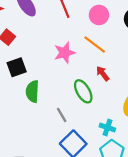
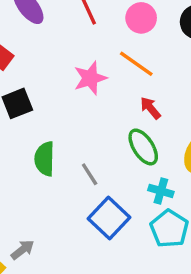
green semicircle: (32, 91) -> (45, 159), moved
green ellipse: (83, 91) -> (143, 147), moved

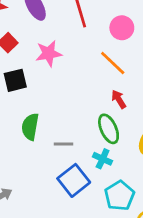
pink star: (90, 78) -> (49, 53), moved
gray line: (90, 174) -> (64, 144), turned -66
cyan cross: (161, 191) -> (103, 159), moved

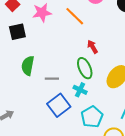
orange line: (113, 63) -> (75, 16), moved

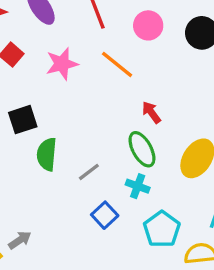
black square: (17, 32) -> (23, 120), moved
gray line: (52, 79) -> (89, 172), turned -32
blue square: (59, 105) -> (105, 215), size x0.7

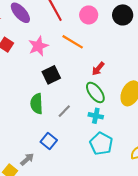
red arrow: (151, 112) -> (98, 69), turned -96
black square: (23, 120) -> (51, 75), moved
blue square: (105, 215) -> (49, 141), moved
cyan pentagon: (162, 229) -> (101, 144), moved

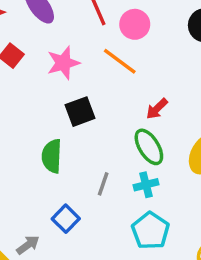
pink circle: (89, 15) -> (135, 24), moved
gray line: (64, 111) -> (103, 184), moved, turned -32
cyan cross: (96, 116) -> (146, 185), turned -32

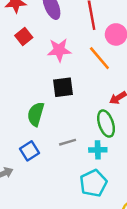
gray line: (103, 184) -> (68, 142), turned 42
blue square: (66, 219) -> (30, 151), moved

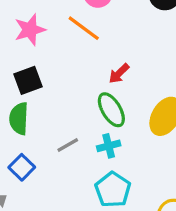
black square: (63, 87) -> (28, 80), moved

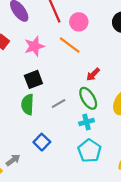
gray line: (68, 145) -> (59, 104), moved
blue square: (22, 167) -> (42, 142), moved

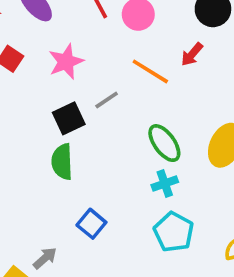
orange line: (70, 45) -> (150, 71), moved
red arrow: (93, 74) -> (192, 54), moved
gray line: (59, 104) -> (107, 100), moved

